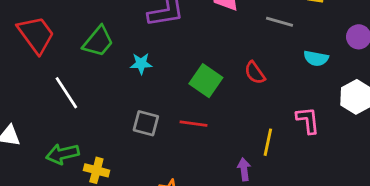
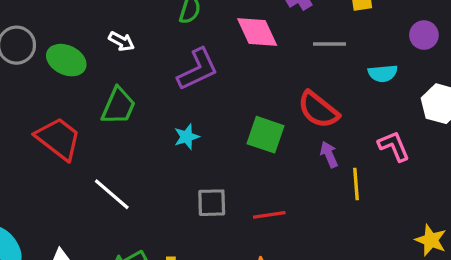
green trapezoid: (98, 41) -> (118, 106), moved
red semicircle: (255, 73) -> (318, 110), size x1.5
red line: (194, 124) -> (269, 215), moved
purple arrow: (244, 169) -> (329, 154), moved

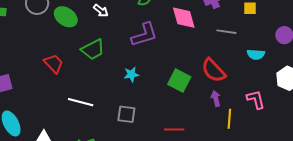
green trapezoid: (118, 106) -> (93, 49), turned 30
red trapezoid: (58, 139) -> (54, 63), size x0.7
white line: (112, 194) -> (81, 102), turned -35
gray square: (212, 203) -> (126, 114), moved

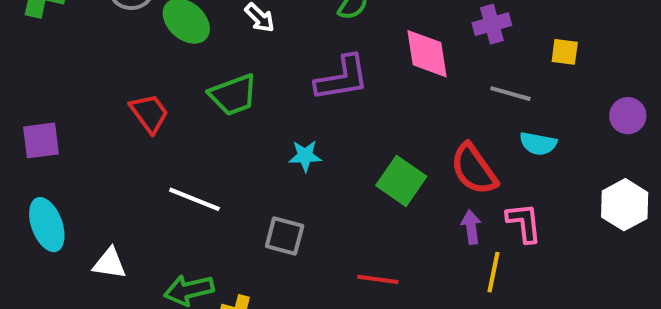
cyan semicircle: (256, 54) -> (538, 144), moved
pink L-shape: (256, 99) -> (524, 223), moved

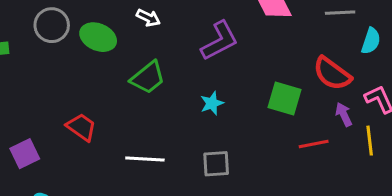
red trapezoid: (149, 113) -> (81, 127), moved
cyan semicircle: (538, 144) -> (371, 41), turned -64
red line: (378, 279) -> (314, 144), moved

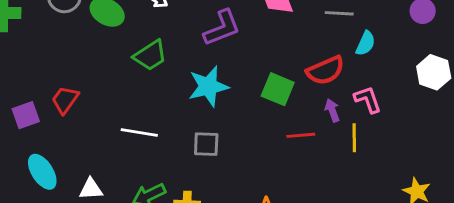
red semicircle: (332, 74) -> (325, 70), turned -66
cyan star: (212, 103) -> (208, 86), size x1.8
red trapezoid: (81, 127) -> (65, 100), moved, turned -96

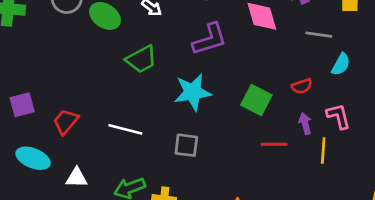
red semicircle: (325, 70) -> (302, 86), size x0.6
red trapezoid: (65, 100) -> (66, 122), moved
cyan ellipse: (42, 172) -> (33, 158), turned -40

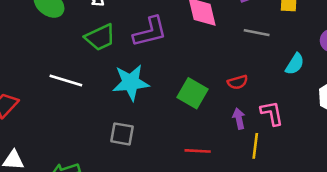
green trapezoid: (141, 59) -> (100, 37), moved
cyan semicircle: (341, 64) -> (295, 64), moved
white line: (125, 129) -> (66, 80), moved
red line: (274, 144) -> (198, 151), moved

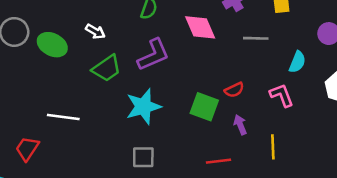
white line: (66, 80) -> (63, 117), moved
red semicircle: (238, 82) -> (234, 90), moved
pink L-shape: (272, 113) -> (282, 95), moved
purple arrow: (239, 119) -> (240, 125), moved

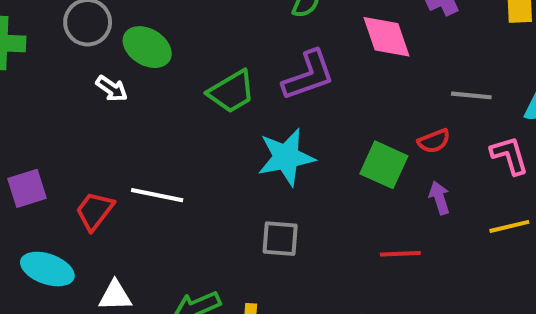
white arrow: (95, 31) -> (112, 89), moved
gray line: (256, 38) -> (471, 95), moved
white line: (63, 117) -> (157, 195), moved
yellow line: (273, 147) -> (509, 226), moved, turned 75

